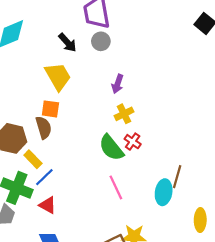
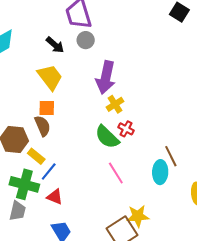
purple arrow: (118, 84) -> (106, 77), size x1.8
brown line: (177, 177) -> (171, 156), turned -35

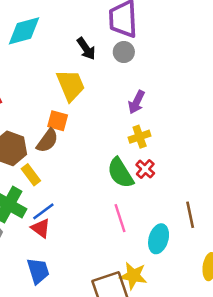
purple arrow: (106, 77) -> (136, 102), size x0.6
brown semicircle: (43, 126) -> (47, 141), turned 45
blue line: (49, 171) -> (43, 211), moved
cyan ellipse: (160, 172) -> (159, 239), moved

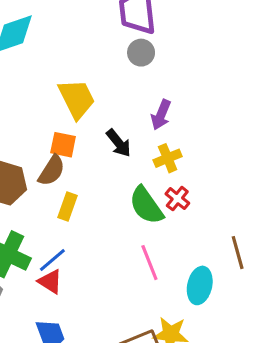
black arrow: (86, 49) -> (119, 143), moved
yellow rectangle: (31, 175) -> (68, 206), moved, turned 60

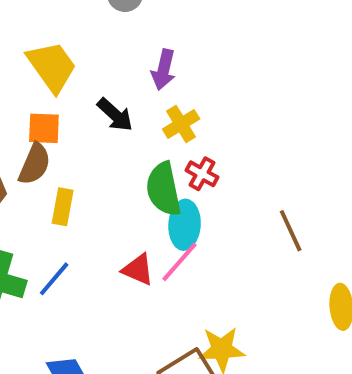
green semicircle: (146, 205) -> (164, 189), turned 33
pink line: (149, 263) -> (179, 262), turned 72
red triangle: (50, 282) -> (138, 270), moved
cyan ellipse: (200, 285) -> (185, 225), moved

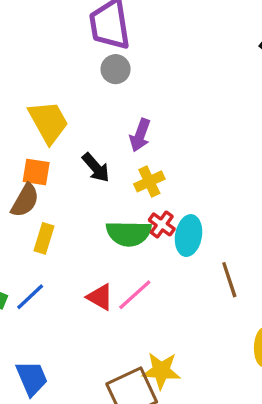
green semicircle: (164, 189) -> (129, 233), turned -84
cyan ellipse: (185, 225) -> (189, 236), moved

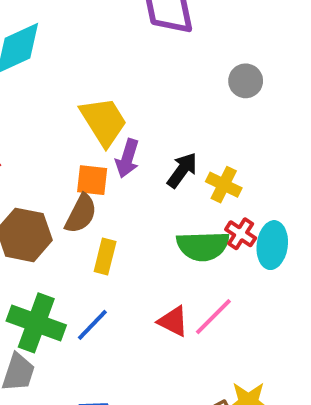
gray circle: (116, 69) -> (246, 81), moved
purple arrow: (140, 135) -> (127, 158), moved
black arrow: (96, 168) -> (182, 170), moved, turned -100
yellow cross: (149, 181) -> (224, 185), turned -36

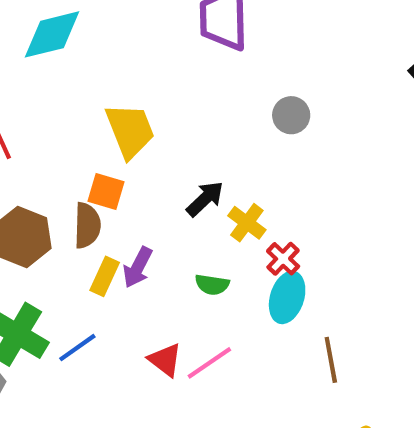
purple arrow: (127, 158) -> (138, 267), moved
brown semicircle: (81, 214) -> (87, 225), turned -36
red cross: (241, 234) -> (283, 259), moved
green semicircle: (203, 246) -> (212, 285), size x0.6

